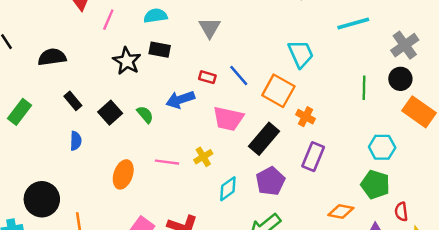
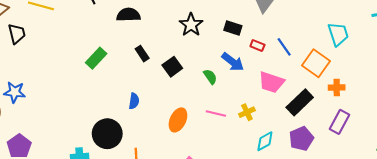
black rectangle: (160, 50) -> (233, 28), moved
blue arrow: (180, 100) -> (233, 62), turned -130
green semicircle: (145, 115) -> (210, 77), moved
orange cross: (305, 117) -> (337, 87), turned -35
blue semicircle: (76, 141) -> (134, 101), moved

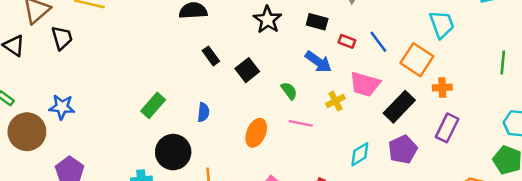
green rectangle: (96, 58) -> (153, 105), moved
green semicircle: (210, 77) -> (289, 91), moved
yellow cross: (247, 112) -> (335, 101), moved

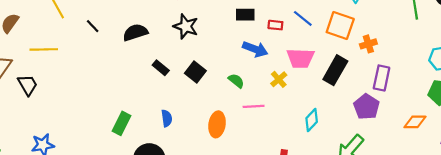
black star: (267, 20) -> (186, 26), moved
purple pentagon: (403, 149) -> (366, 107), moved

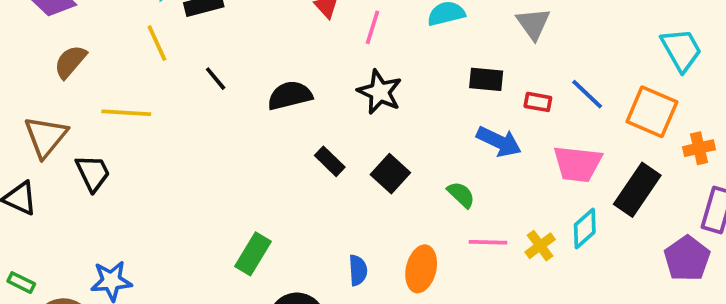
yellow cross: (279, 79) -> (540, 246), moved
blue semicircle: (167, 118) -> (358, 270), moved
cyan diamond: (312, 120) -> (585, 229), moved

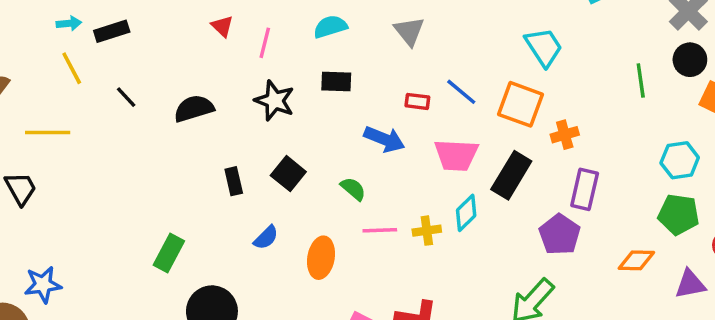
black rectangle: (486, 79) -> (336, 82), moved
black rectangle: (330, 161) -> (234, 181), moved, turned 36
yellow cross: (540, 246) -> (427, 231), turned 32
blue semicircle: (358, 270) -> (266, 238), moved, turned 52

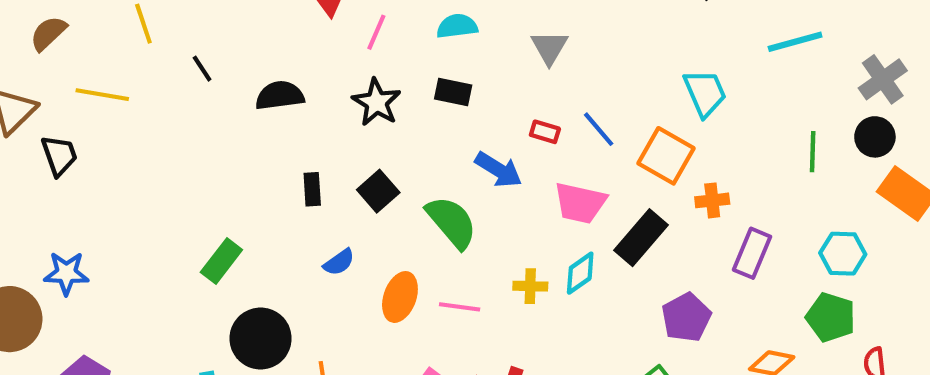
green semicircle: (353, 189) -> (452, 222), size x1.8
purple rectangle: (585, 189) -> (752, 253), moved
pink line: (380, 230) -> (460, 307), moved

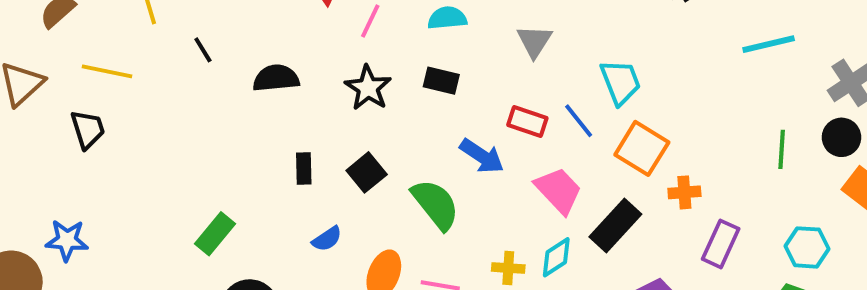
cyan trapezoid: (705, 93) -> (620, 82), moved
red rectangle: (545, 132) -> (527, 121), size x1.4
black trapezoid: (59, 155) -> (88, 129), moved
pink trapezoid: (580, 203) -> (558, 190), turned -148

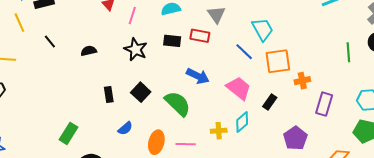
black semicircle: (276, 78) -> (89, 51), size x0.7
red rectangle: (527, 121) -> (200, 36), moved
orange square: (642, 148) -> (278, 61), turned -32
black rectangle: (615, 226) -> (270, 102), size x0.6

